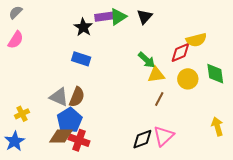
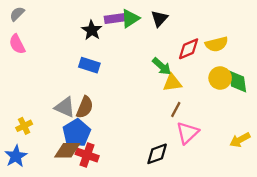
pink semicircle: (16, 40) -> (17, 44), turned 120
red diamond: (180, 53) -> (189, 49), moved
yellow circle: (188, 79) -> (220, 78), moved
yellow arrow: (217, 126) -> (240, 140), turned -102
pink triangle: (163, 136) -> (187, 133), moved

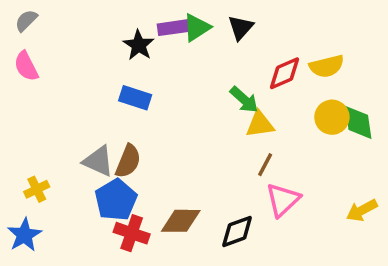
brown diamond: (67, 150) -> (181, 221), moved

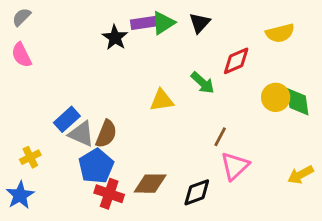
yellow semicircle: (327, 66) -> (280, 33), moved
blue rectangle: (135, 98) -> (67, 119), moved, turned -60
yellow triangle: (260, 124) -> (162, 100), moved

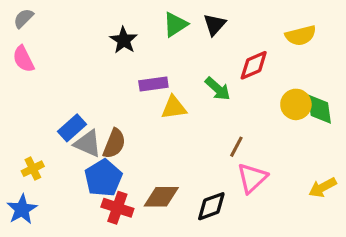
purple rectangle: (144, 23) -> (153, 84), moved

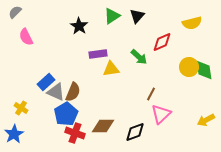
pink semicircle: (23, 59) -> (26, 37), moved
yellow cross: (33, 169) -> (21, 108), turned -32

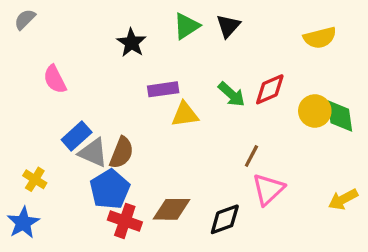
pink semicircle: (26, 37) -> (55, 79), moved
red diamond: (162, 42) -> (270, 89), moved

